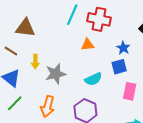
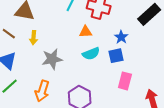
yellow arrow: (35, 62) -> (34, 38), moved
cyan semicircle: (93, 79) -> (91, 54), moved

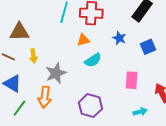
blue square: (116, 56) -> (148, 47), moved
orange arrow: (42, 91) -> (45, 97), moved

